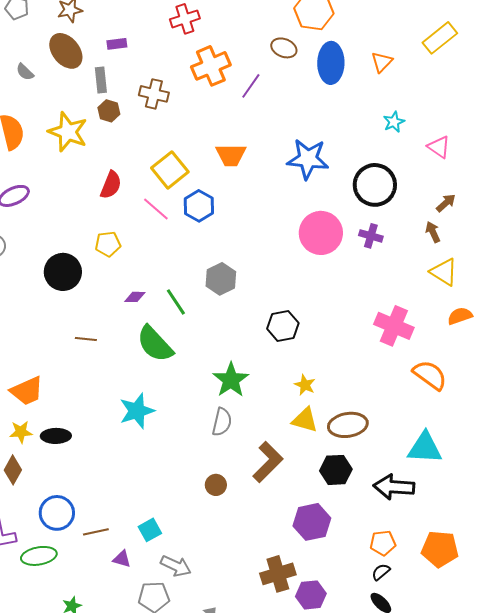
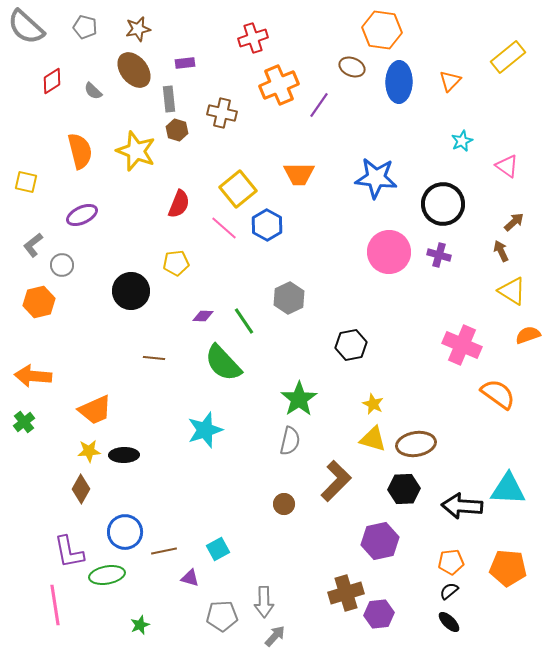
cyan triangle: (425, 448) -> (508, 489), moved
gray arrow: (176, 566) -> (264, 602), moved, turned 64

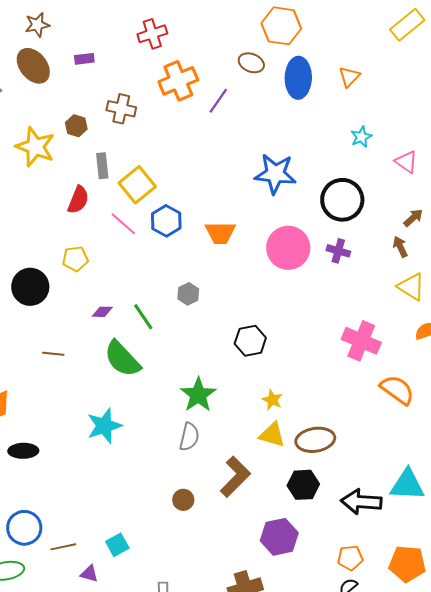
yellow rectangle: (508, 57) -> (407, 25), moved
gray rectangle: (169, 99) -> (102, 166), moved
orange trapezoid: (299, 174) -> (220, 233), moved
gray hexagon: (289, 298) -> (188, 294), size x0.7

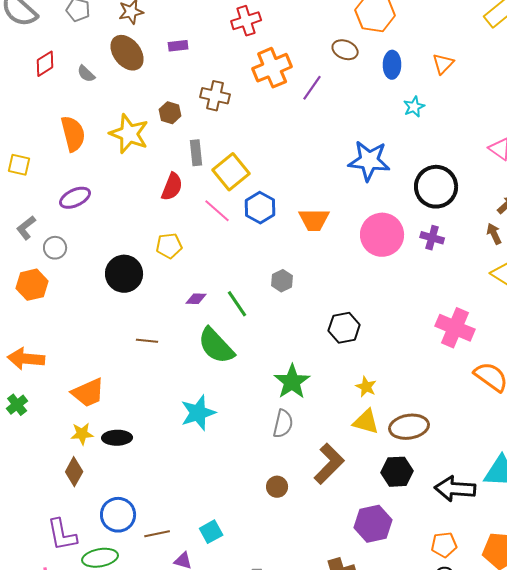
blue ellipse: (298, 78) -> (392, 65), size x0.7
cyan star: (361, 137) -> (414, 107), moved

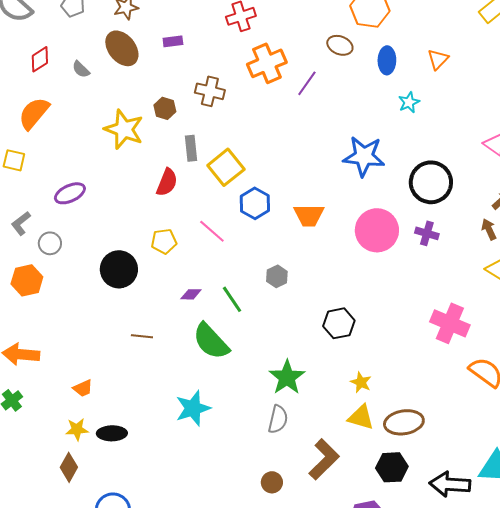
orange semicircle: (73, 134) -> (34, 113), moved, turned -126
pink line: (217, 211) -> (212, 231), moved
orange trapezoid: (88, 393) -> (83, 388), size x0.6

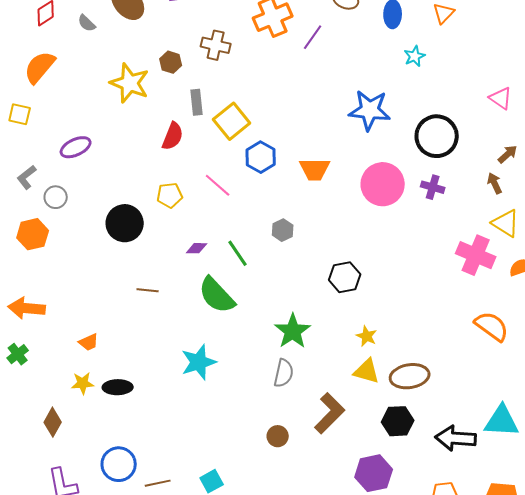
pink cross: (450, 323) -> (476, 255), moved
brown diamond: (69, 467) -> (53, 422), moved

